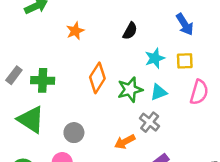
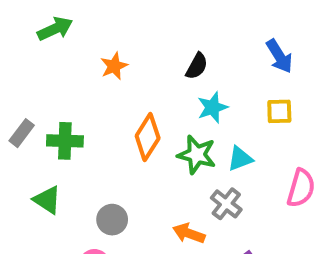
cyan star: (155, 58) -> (212, 107), moved
green star: (130, 90) -> (197, 155), turned 30
pink semicircle: (199, 92) -> (301, 188), moved
green triangle: (31, 120) -> (47, 200), size x0.7
orange arrow: (125, 142) -> (189, 233), turned 48

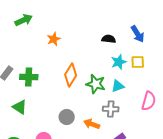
black semicircle: (197, 66) -> (109, 39), moved, turned -112
cyan star: (212, 107) -> (119, 62), moved
gray cross: (226, 204) -> (111, 109), turned -35
gray circle: (112, 220) -> (67, 117), moved

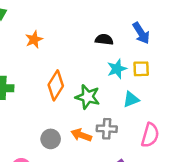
cyan triangle: (118, 86) -> (131, 99), moved
pink semicircle: (149, 101) -> (150, 135), moved
orange arrow: (92, 124) -> (81, 135), moved

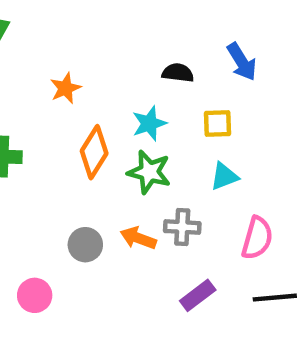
orange star: (34, 39) -> (65, 88), moved
cyan star: (117, 69) -> (149, 123), moved
yellow square: (141, 69) -> (218, 123), moved

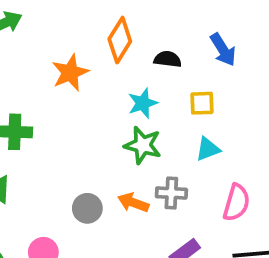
orange star: (65, 88) -> (70, 73), size x1.4
orange diamond: (94, 152) -> (120, 40), moved

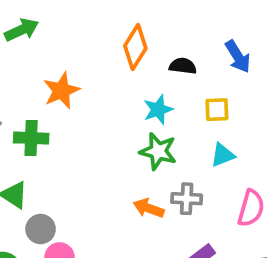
orange star: (70, 73) -> (61, 91), moved
gray circle: (87, 208) -> (41, 229), moved

